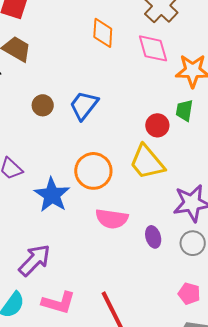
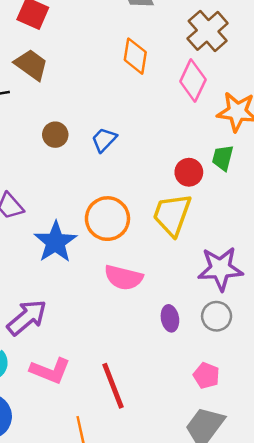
pink diamond: (153, 48) -> (193, 81), turned 36
blue trapezoid: (84, 105) -> (104, 140), size x0.7
yellow trapezoid: (147, 162) -> (172, 215), turned 54
purple ellipse: (153, 237) -> (170, 318), moved

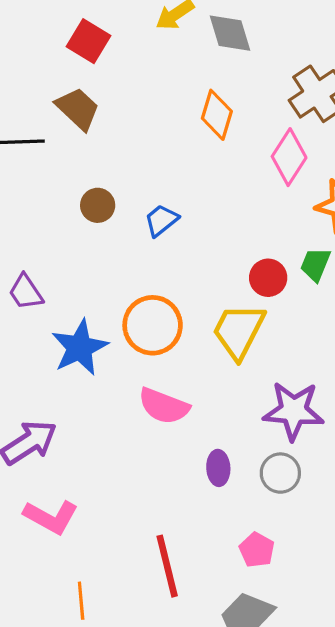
red line: (113, 386) -> (167, 566), moved

